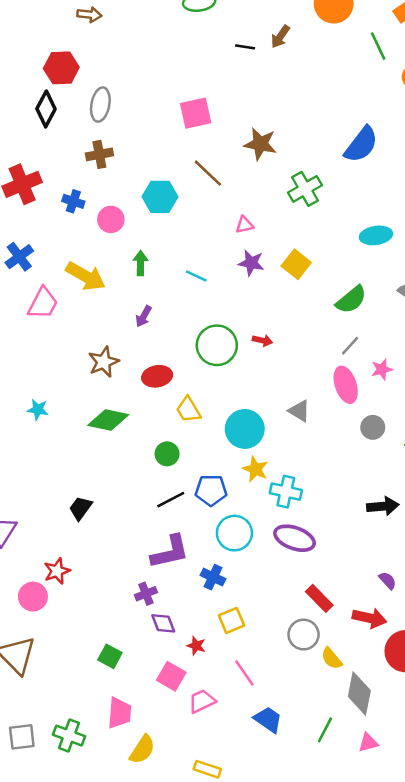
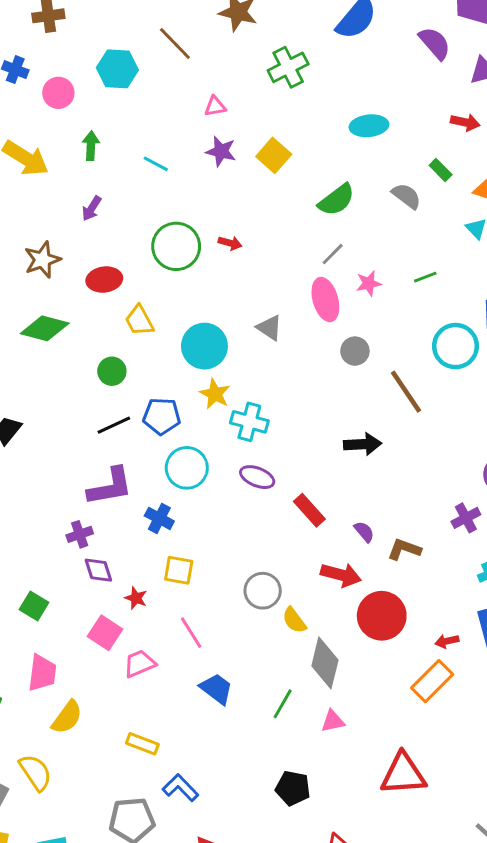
purple ellipse: (295, 538) -> (257, 477), size x0.7
red rectangle: (319, 598) -> (309, 510), moved
yellow square: (231, 620) -> (179, 570), turned 30

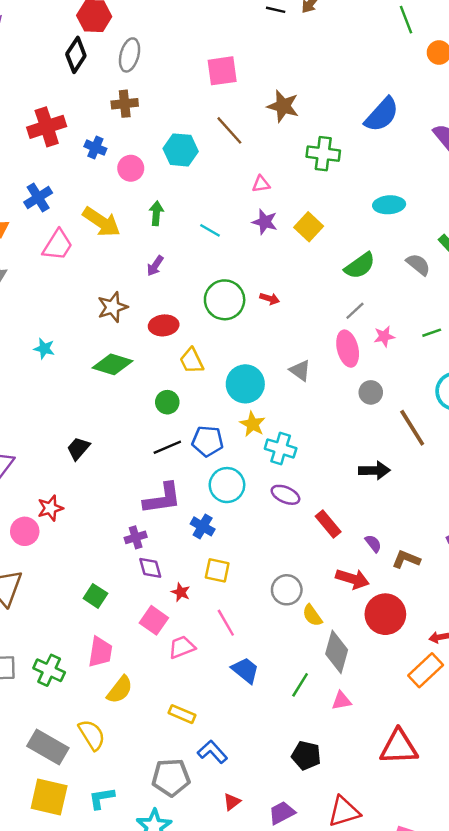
green cross: (288, 67) -> (323, 154), turned 32

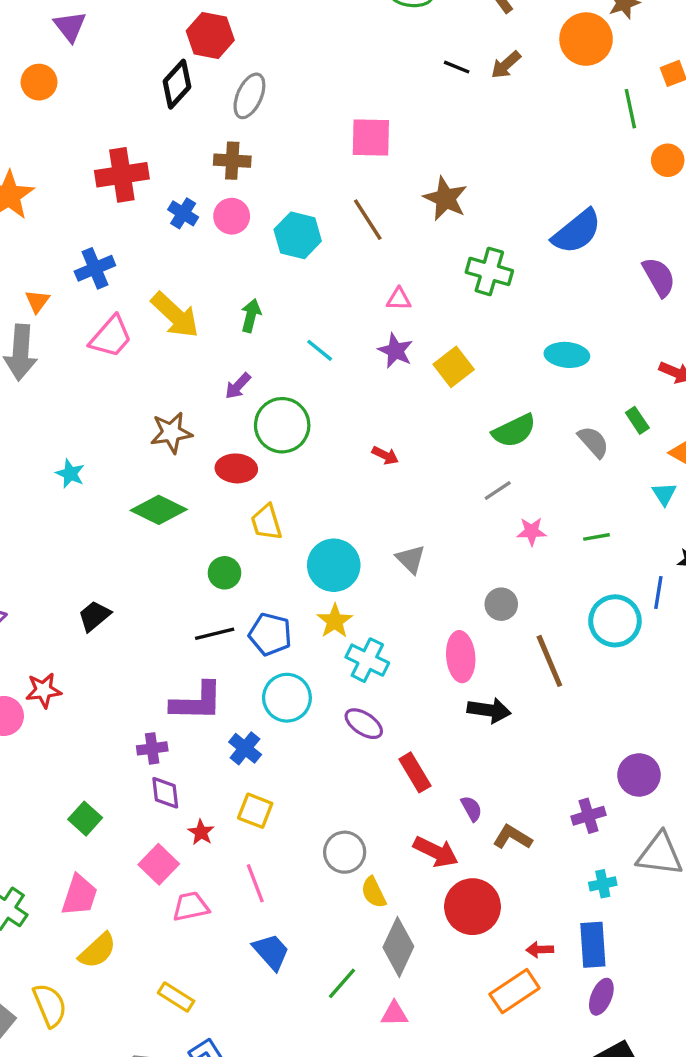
pink circle: (131, 168) -> (232, 216), moved
green circle: (225, 300) -> (282, 425), moved
pink ellipse: (348, 349) -> (461, 657), moved

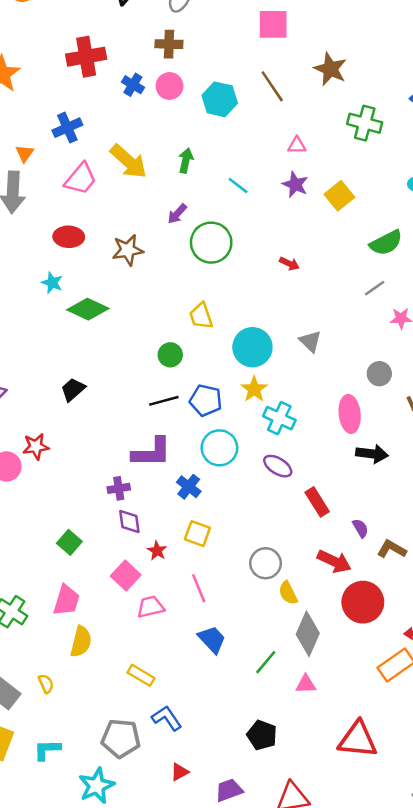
red ellipse: (236, 468) -> (69, 237), moved
green diamond: (159, 510) -> (88, 309), moved
yellow semicircle: (97, 951) -> (81, 642), turned -32
yellow semicircle: (50, 1005) -> (46, 684), size x0.6

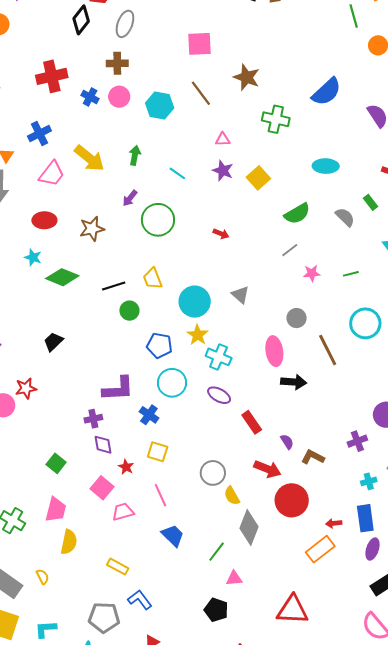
black line: (164, 401) -> (114, 286), moved
pink triangle: (306, 684) -> (234, 578), moved

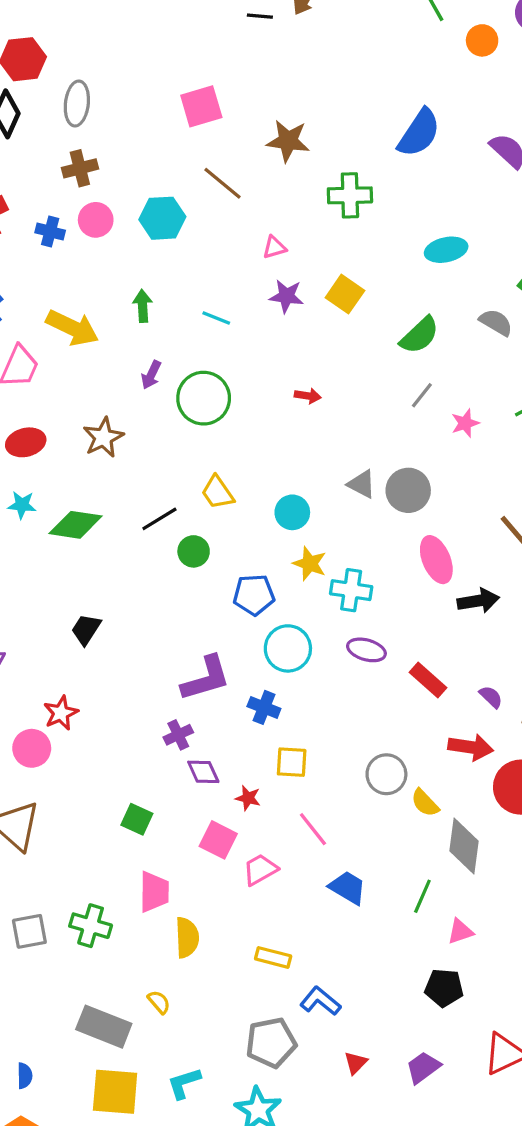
cyan circle: (195, 302) -> (292, 512), size x0.7
gray circle: (297, 318) -> (408, 490), moved, size x1.4

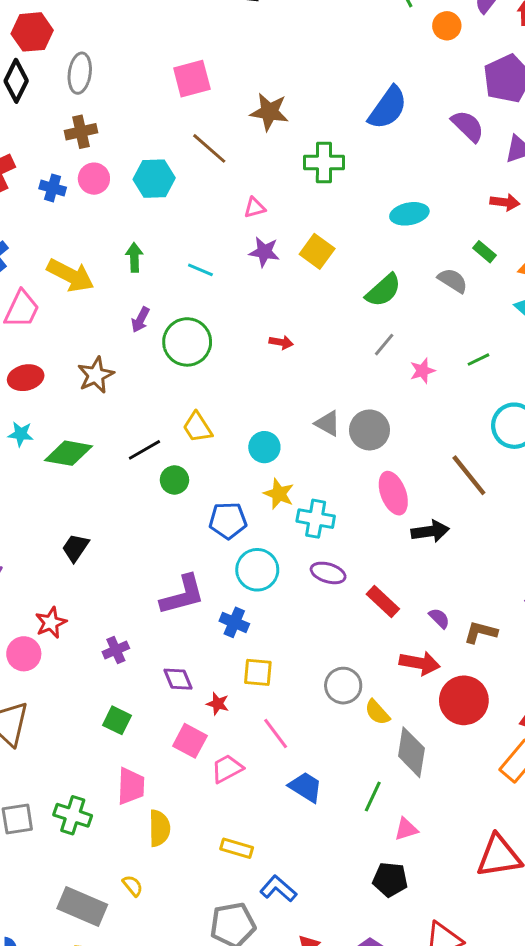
purple cross: (178, 735) -> (116, 650), moved

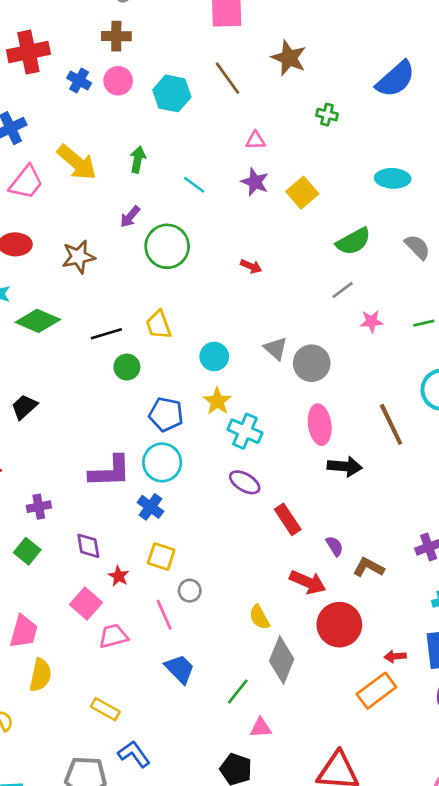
green cross: (324, 162) -> (327, 115), size x0.6
cyan circle: (257, 570) -> (162, 462), moved
gray circle: (343, 686) -> (190, 591), moved, size x0.7
green square: (117, 720) -> (27, 551), moved

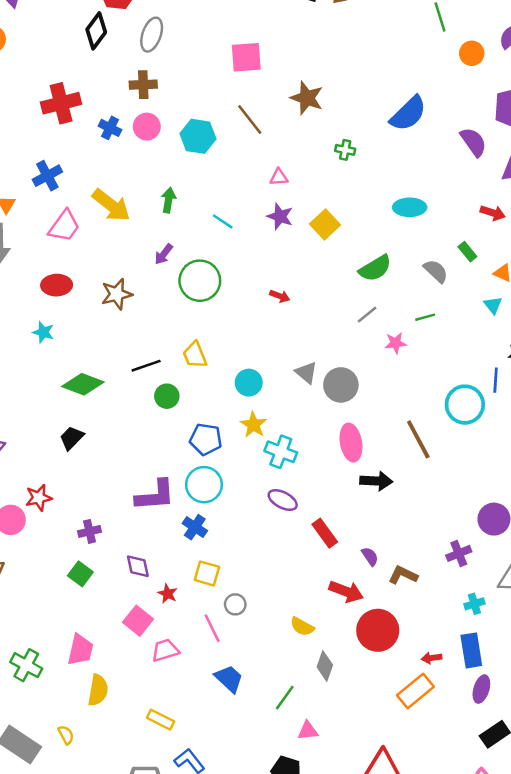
green diamond: (38, 321) -> (83, 384), moved
green line: (424, 323) -> (425, 317), moved
yellow semicircle: (259, 617) -> (302, 627), turned -30
gray diamond: (282, 660) -> (325, 666), size x0.7

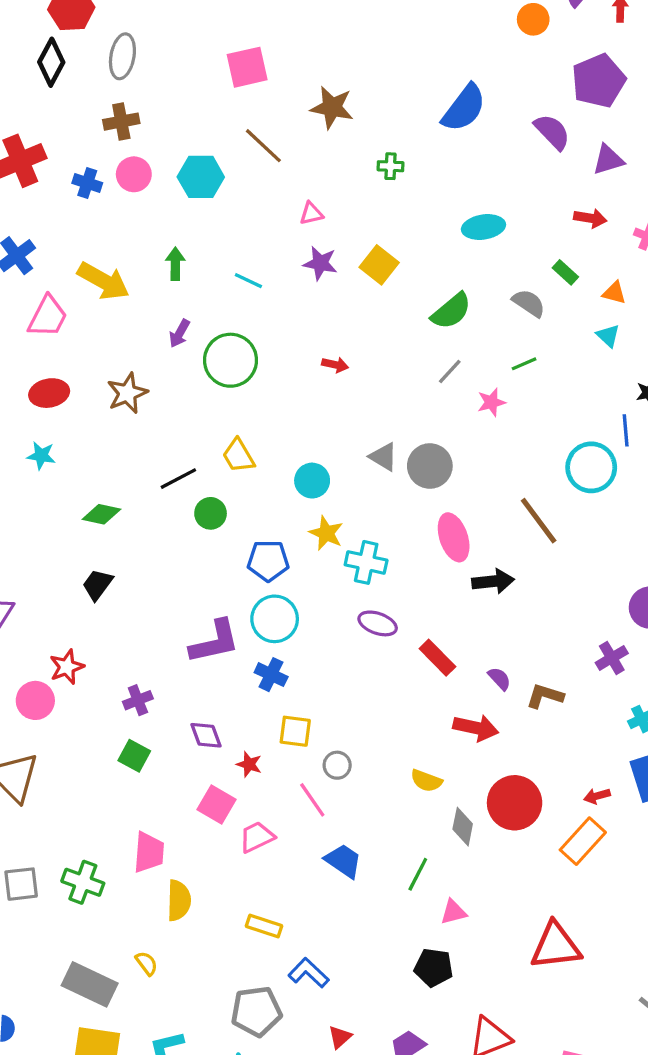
green diamond: (83, 384) -> (101, 514), size x0.7
red circle: (378, 630) -> (515, 803), moved

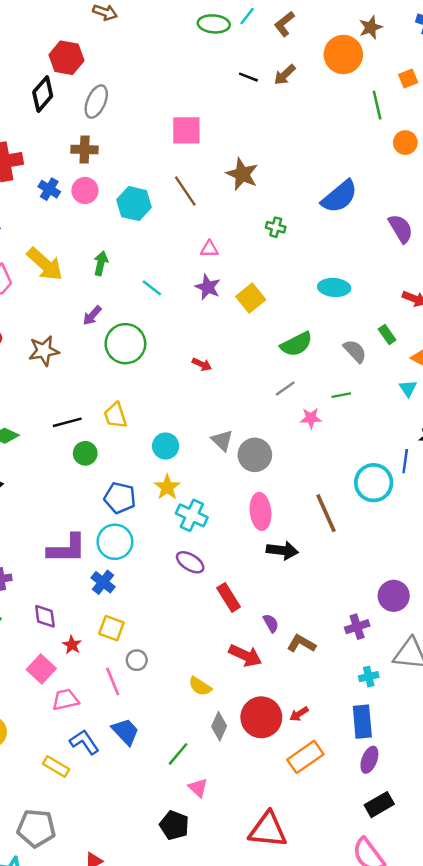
red arrow: (597, 796) -> (299, 714), moved, turned -30
pink triangle: (453, 912) -> (198, 788), turned 45
blue L-shape: (309, 973) -> (84, 742), moved

